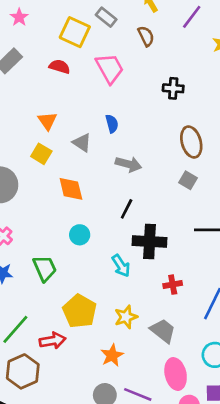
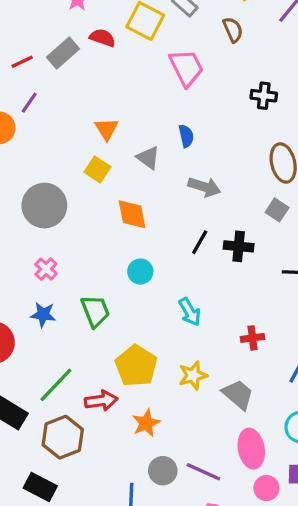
red semicircle: (60, 67) -> (102, 38), moved
black cross: (150, 241) -> (239, 246), moved, size x0.7
orange star: (112, 355) -> (146, 423), moved

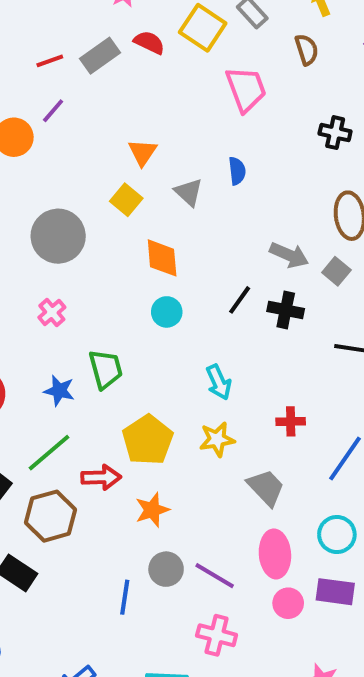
gray arrow: (204, 187) -> (289, 255), moved
cyan circle: (140, 272) -> (167, 312), moved
blue star: (43, 315) -> (59, 391), moved
yellow star: (193, 375) -> (217, 439), moved

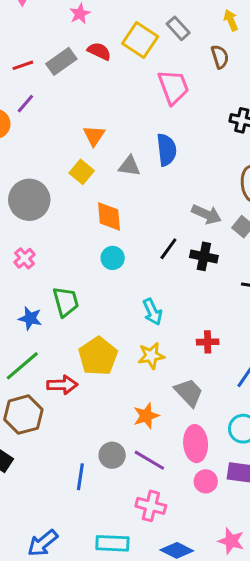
blue semicircle: (237, 171) -> (166, 150), size x1.5
gray triangle: (189, 192) -> (129, 166), turned -35
orange star: (152, 510) -> (146, 416), moved

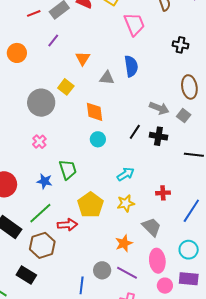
purple line: (25, 104) -> (53, 40), moved
yellow square: (82, 172) -> (66, 87), moved
cyan arrow: (152, 312) -> (126, 174), turned -96

